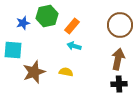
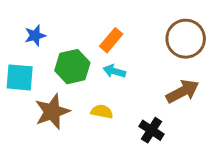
green hexagon: (47, 16) -> (72, 67), moved
brown arrow: (118, 59) -> (183, 91), turned 50
black cross: (119, 84) -> (152, 130), moved, turned 35

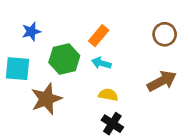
brown circle: (186, 39) -> (165, 34), size x0.7
yellow semicircle: (102, 112) -> (108, 95), moved
black cross: (152, 130) -> (112, 124), moved

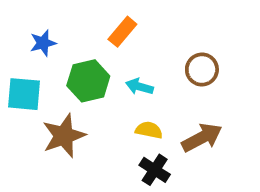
brown circle: (165, 34) -> (202, 70), moved
orange rectangle: (99, 36) -> (122, 32), moved
brown arrow: (162, 81) -> (202, 138), moved

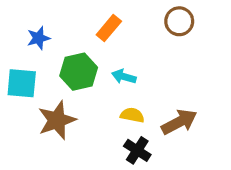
brown circle: (202, 70) -> (179, 21), moved

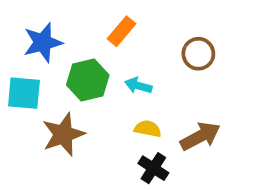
brown circle: (179, 21) -> (198, 54), moved
blue star: (38, 38) -> (43, 42), size x1.5

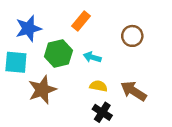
brown arrow: (200, 136) -> (134, 91), turned -120

